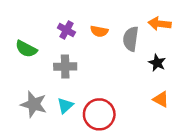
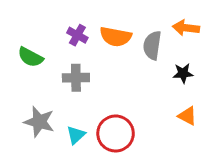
orange semicircle: (99, 31) -> (116, 37), size x1.5
black star: (157, 63) -> (183, 73), turned -30
cyan triangle: (65, 106) -> (76, 135), moved

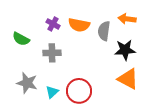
black star: (183, 73) -> (125, 50), size x1.5
orange triangle: (187, 116) -> (128, 79), size x1.6

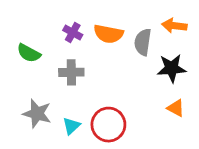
orange triangle: (128, 79) -> (176, 108), size x0.6

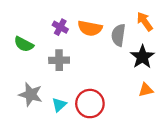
orange arrow: (174, 26) -> (145, 21), turned 48
black star: (172, 68) -> (142, 57), turned -30
orange triangle: (176, 108) -> (146, 90), turned -42

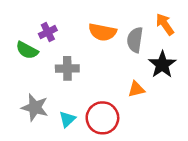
purple cross: (60, 27) -> (48, 32), moved, turned 35
orange triangle: (146, 90) -> (136, 89), moved

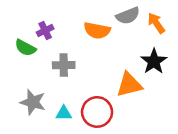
gray semicircle: (135, 40) -> (128, 16), moved, turned -120
orange triangle: (136, 89) -> (129, 85), size x1.6
cyan triangle: (67, 119) -> (64, 113), turned 42

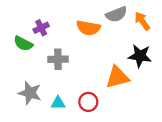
black star: (154, 61) -> (140, 56), turned -30
red circle: (97, 112) -> (88, 102), size x0.7

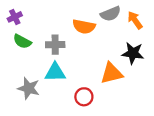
purple cross: (41, 28) -> (15, 17), moved
gray cross: (58, 59) -> (55, 45), moved
cyan triangle: (58, 103) -> (55, 72), moved, size x1.5

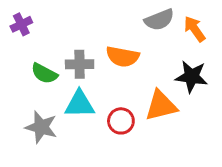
orange semicircle: (84, 27) -> (123, 57), moved
green semicircle: (22, 41) -> (44, 73), moved
red circle: (84, 97) -> (121, 121), moved

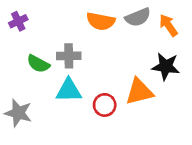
orange semicircle: (123, 57) -> (101, 21), moved
gray star: (41, 127) -> (18, 113), moved

